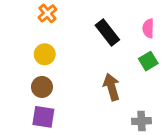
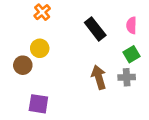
brown circle: (42, 87) -> (23, 65), moved
gray cross: (141, 121) -> (127, 77), moved

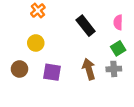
brown circle: (23, 65) -> (19, 69), moved
purple square: (38, 104) -> (52, 72), moved

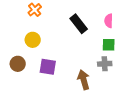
green square: (118, 48) -> (109, 45), turned 32
brown arrow: (89, 69) -> (84, 80), moved

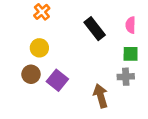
brown circle: (18, 64) -> (31, 74), moved
purple square: (48, 67) -> (57, 80), turned 30

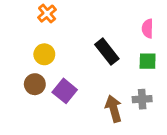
black rectangle: (95, 29) -> (107, 52), moved
gray cross: (126, 77) -> (142, 99), moved

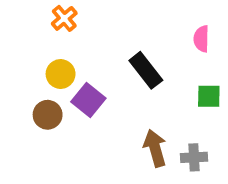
green square: (148, 61) -> (209, 96), moved
purple square: (65, 91) -> (88, 100), moved
gray cross: (142, 99) -> (194, 157), moved

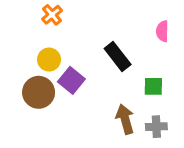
green square: (209, 96) -> (153, 86), moved
brown circle: (48, 115) -> (39, 92), size x1.4

